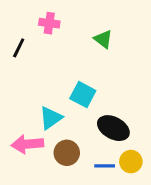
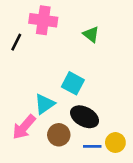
pink cross: (49, 23) -> (43, 20), size x1.5
black ellipse: (113, 128) -> (85, 117), moved
pink arrow: (27, 144) -> (24, 127), turned -44

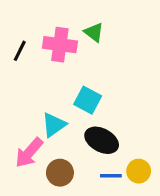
pink cross: (43, 20) -> (60, 45), moved
green triangle: (91, 34) -> (94, 32), moved
brown circle: (59, 135) -> (60, 173), moved

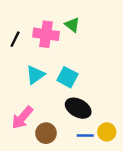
cyan triangle: (54, 125) -> (35, 75), moved

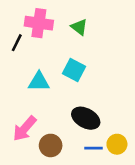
pink cross: (46, 34) -> (39, 23), moved
cyan triangle: (35, 75) -> (39, 82), turned 36
cyan square: (67, 77) -> (74, 70), moved

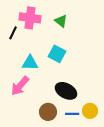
pink arrow: (25, 129) -> (20, 86), moved
brown circle: (51, 145) -> (48, 112), moved

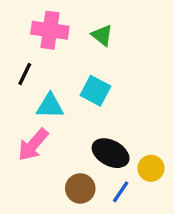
black line: (13, 33) -> (25, 74), moved
yellow circle: (90, 111) -> (151, 168), moved
blue line: (72, 114) -> (121, 192), turned -56

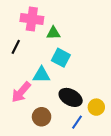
green triangle: (102, 35) -> (53, 33), moved, turned -40
cyan triangle: (50, 106) -> (42, 75), moved
brown circle: (80, 188) -> (42, 117), moved

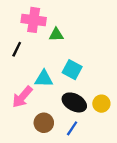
cyan square: (61, 58) -> (72, 70), moved
yellow circle: (96, 107) -> (101, 104), moved
blue line: (77, 122) -> (72, 128), moved

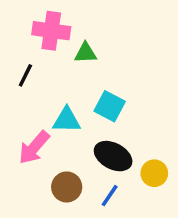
yellow circle: (101, 104) -> (154, 173), moved

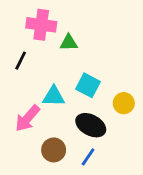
yellow circle: (154, 173) -> (124, 103), moved

